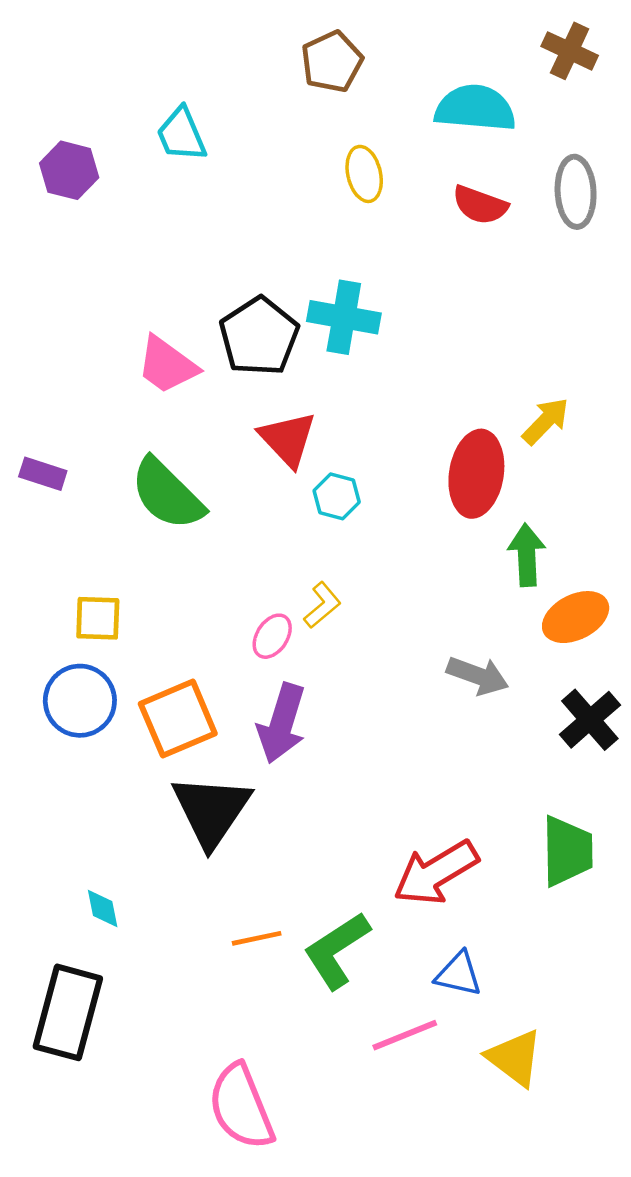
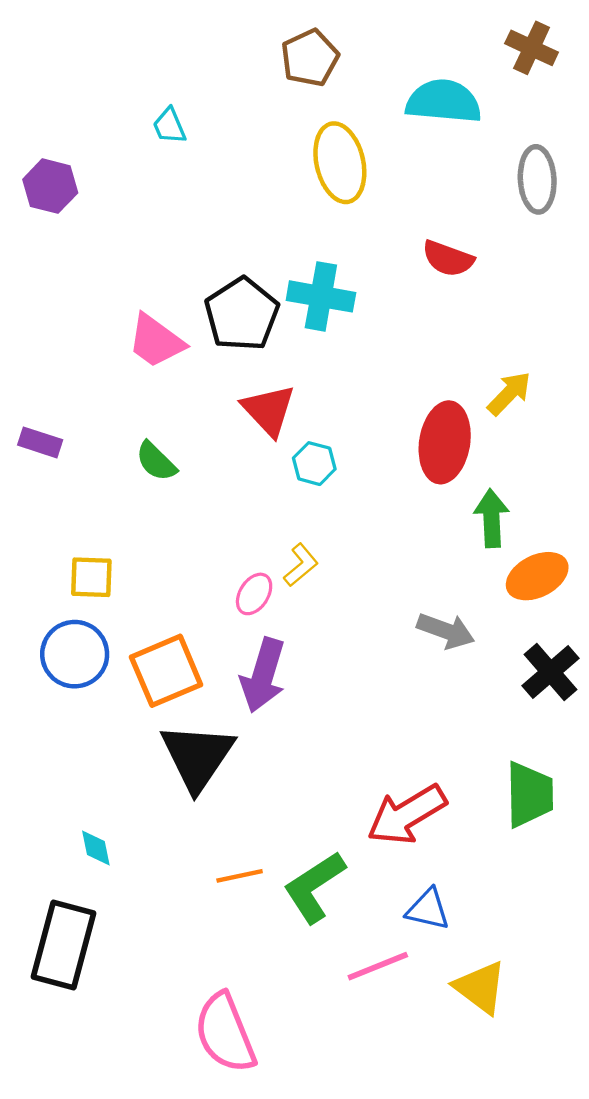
cyan trapezoid: (181, 135) -> (169, 126), size x0.7
purple hexagon: (69, 170) -> (50, 186), moved
yellow ellipse: (364, 174) -> (340, 163), size x1.5
red semicircle: (480, 205) -> (448, 259), moved
green semicircle: (167, 494) -> (156, 461), size x0.6

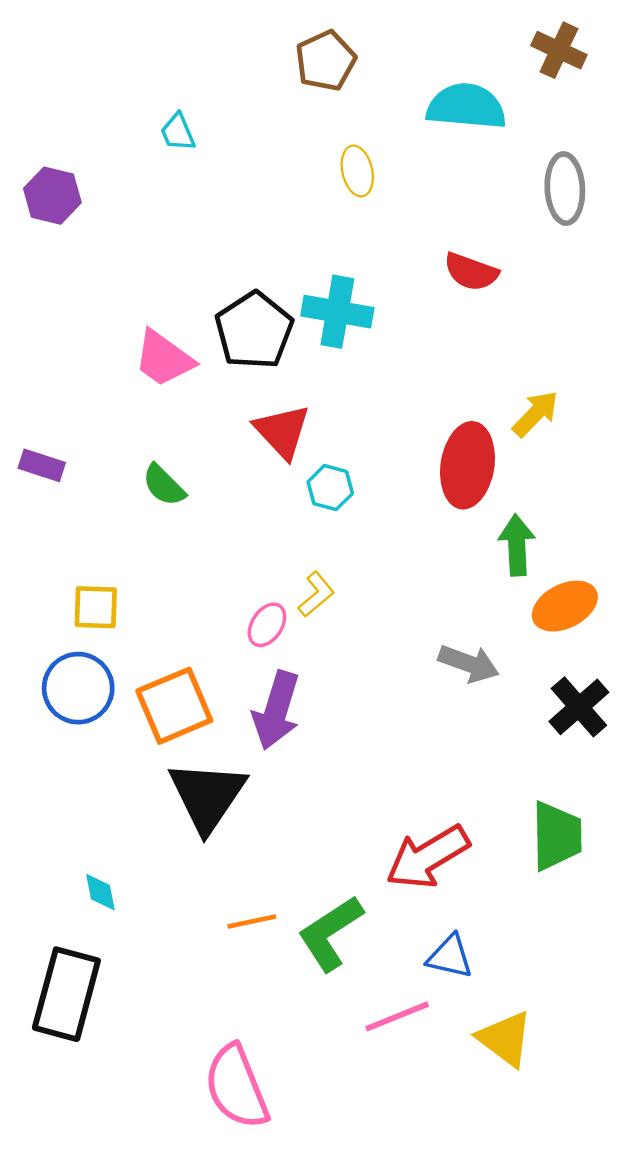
yellow ellipse: (340, 163) -> (357, 171), size x0.6

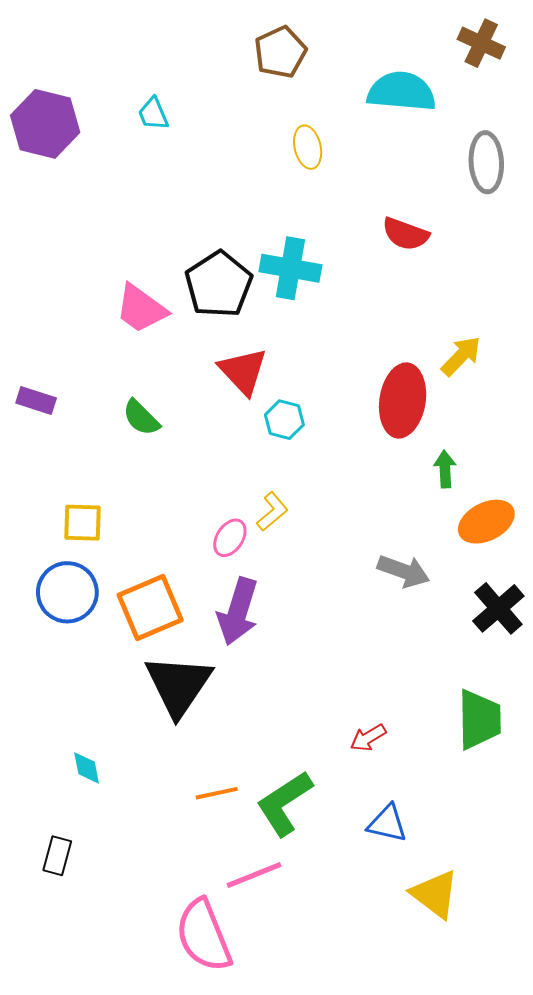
purple hexagon: (52, 196) -> (45, 124), moved, size x1.4
green arrow: (517, 545) -> (445, 469), size x0.7
red arrow: (428, 857) -> (368, 738), size x0.5
black rectangle: (66, 994) -> (57, 856), size x0.5
pink line: (397, 1016) -> (254, 875), moved

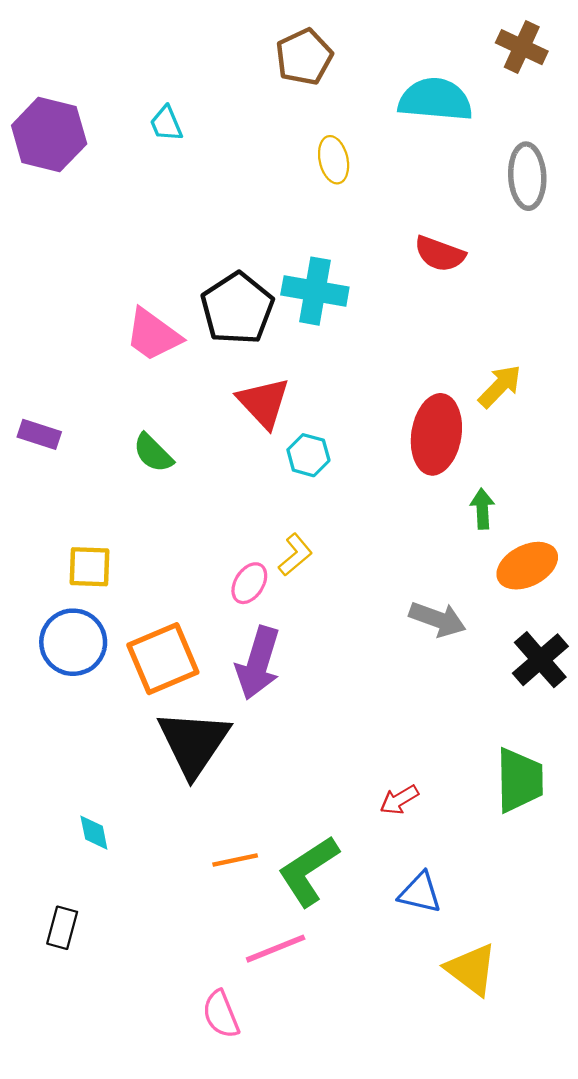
pink semicircle: (204, 936) -> (221, 1014), size x0.6

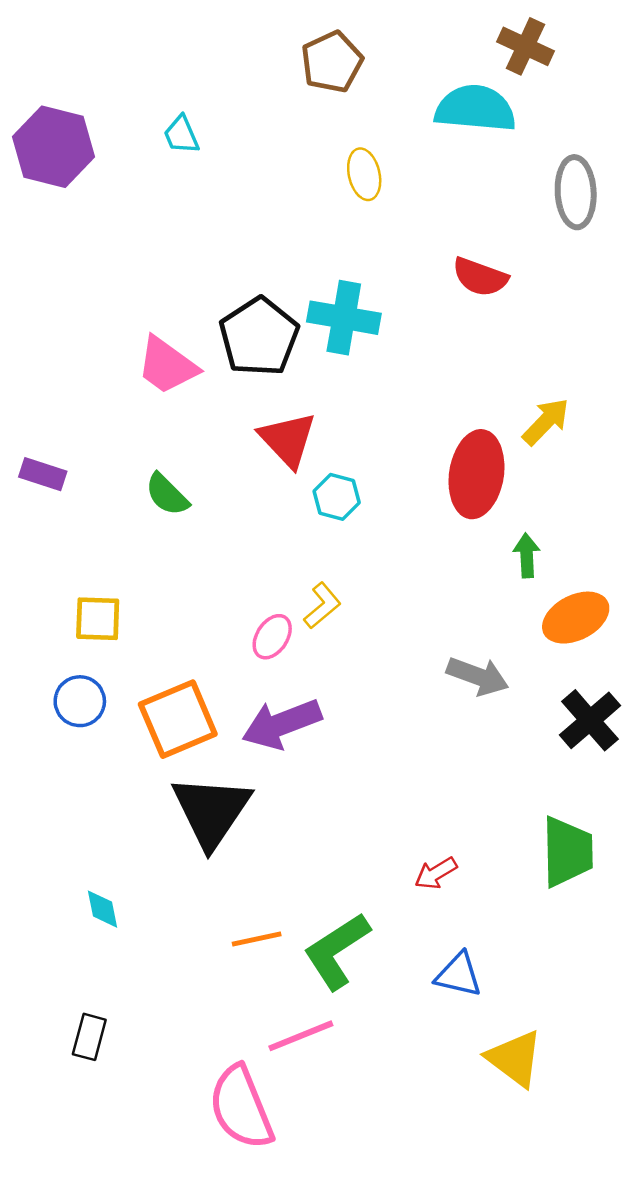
brown cross: (522, 47) -> (525, 46), moved
blue circle: (73, 642) -> (80, 701), size x0.7
purple arrow: (258, 663) -> (282, 724), turned 52
black rectangle: (62, 928) -> (89, 1037), moved
pink semicircle: (221, 1014) -> (241, 1107), size x1.6

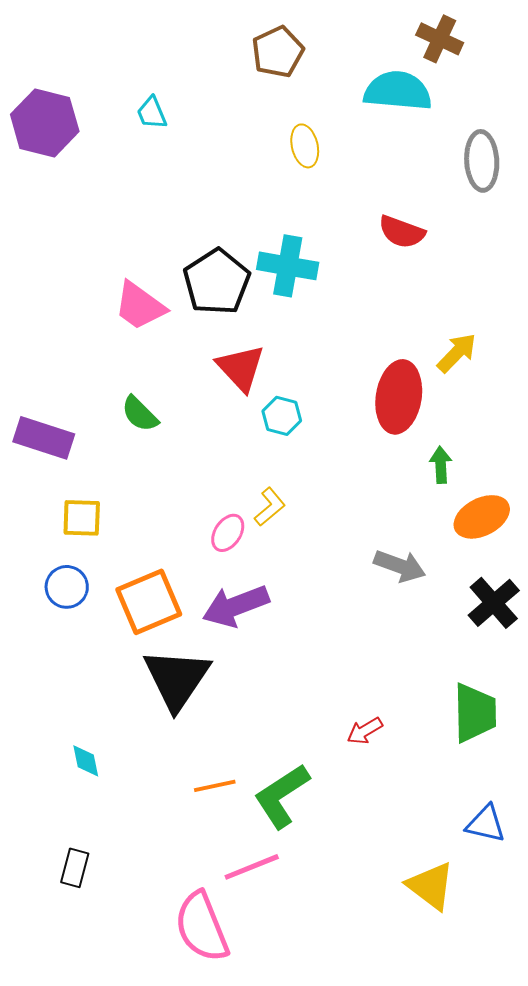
purple rectangle: (43, 474) -> (44, 438), moved, size x1.5
blue triangle: (459, 975) -> (486, 824), moved

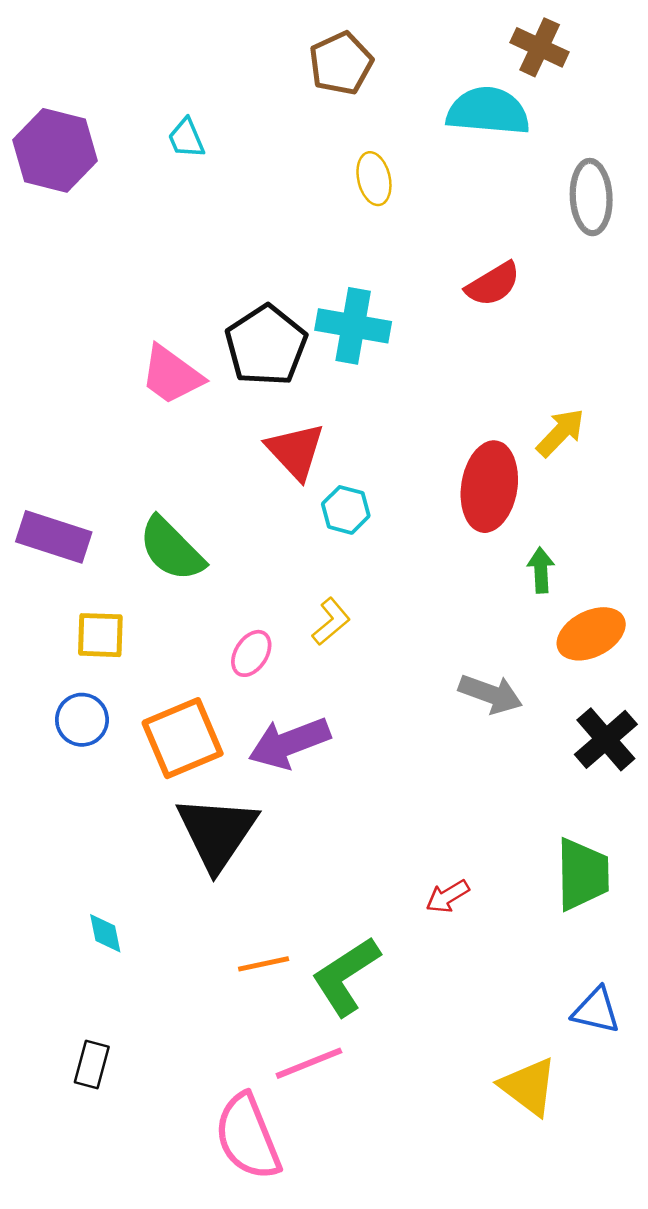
red semicircle: (402, 232) -> (493, 284), turned -51
green semicircle: (140, 414) -> (172, 549), moved, size x1.5
pink ellipse: (228, 533) -> (251, 653), moved

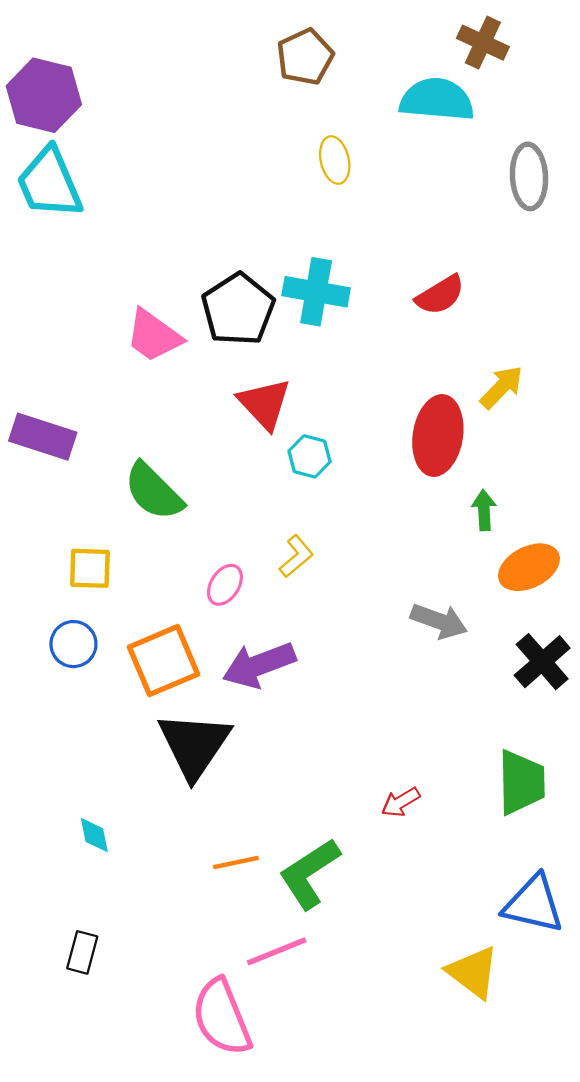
cyan trapezoid: (186, 138) -> (49, 183), moved, size x2.0
purple hexagon: (55, 150) -> (44, 95), moved
red semicircle: (493, 284) -> (440, 295), moved
purple rectangle: (54, 537) -> (43, 437), moved
blue triangle: (596, 1010) -> (533, 904), size x1.4

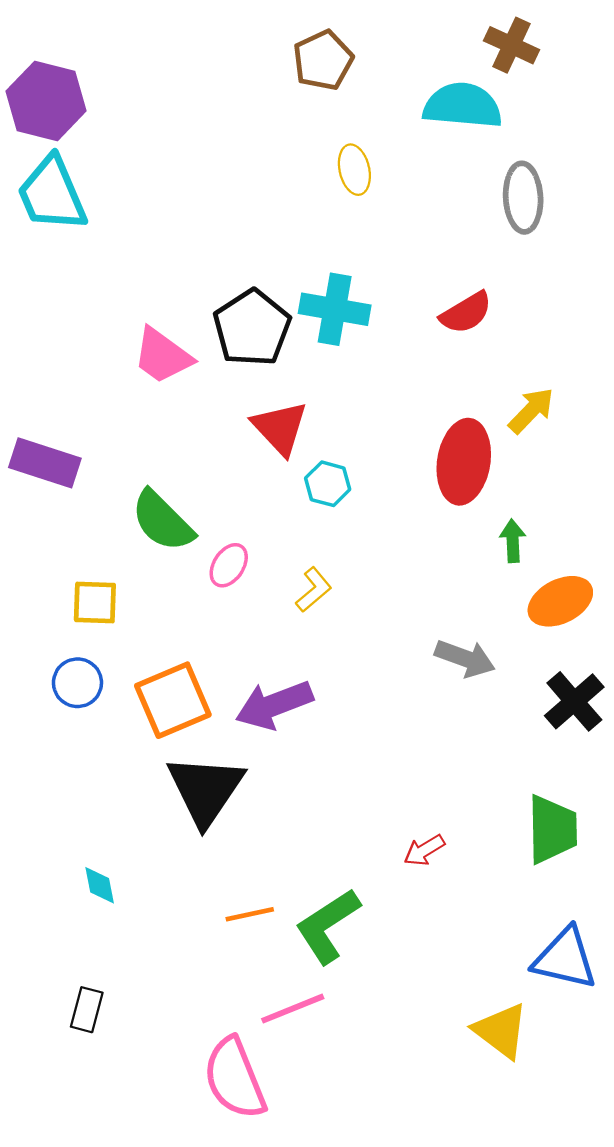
gray ellipse: (529, 176) -> (523, 198), moved
pink ellipse: (225, 585) -> (229, 565), moved

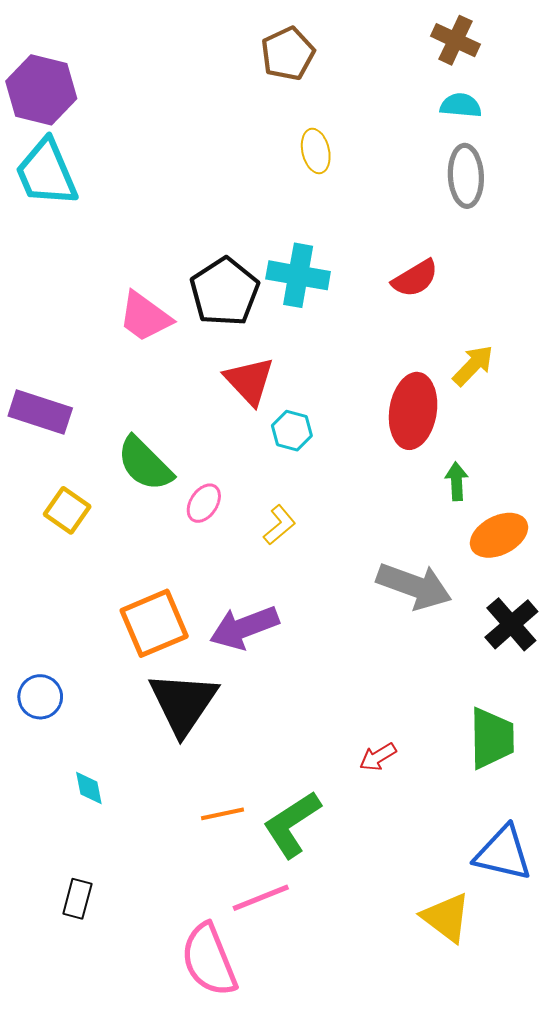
cyan semicircle: (463, 106) -> (461, 105), moved, size x0.6
yellow square: (95, 602) -> (67, 510), moved, turned 33
gray arrow: (465, 658) -> (414, 586), size x1.4
blue circle: (77, 683) -> (40, 697), moved

